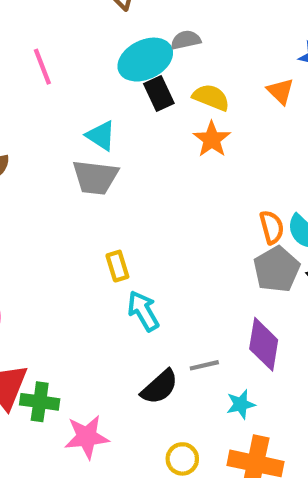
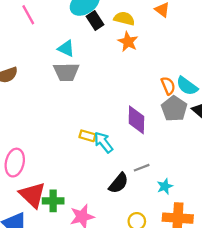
yellow rectangle: (117, 266) -> (87, 136), moved, turned -49
purple diamond: (264, 344) -> (136, 120), moved

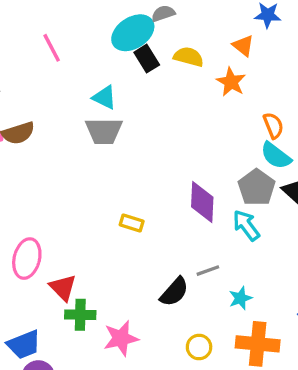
orange star: (128, 42) -> (231, 82), moved
orange semicircle: (168, 86) -> (273, 126), moved
cyan arrow: (103, 142) -> (246, 225), moved
red triangle: (32, 195) -> (63, 288), moved, size x0.7

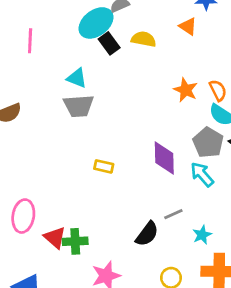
pink line: (52, 48) -> (30, 41), turned 35
orange star: (231, 82) -> (186, 90), moved
yellow rectangle: (132, 223) -> (104, 166), moved
green cross: (80, 315) -> (75, 241), moved

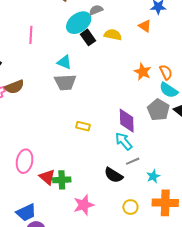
cyan arrow: (202, 174) -> (124, 141), moved
black semicircle: (147, 234) -> (114, 175), turned 84

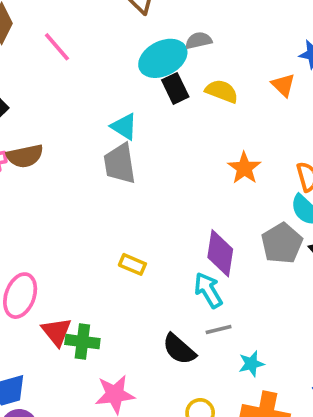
pink line: (31, 35) -> (57, 47), moved, turned -54
orange star: (143, 72) -> (244, 168), moved
gray trapezoid: (65, 82) -> (120, 164), turned 75
yellow rectangle: (83, 126) -> (132, 264), moved

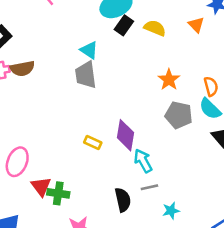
black rectangle: (175, 88) -> (124, 25), turned 60
gray pentagon: (282, 243) -> (179, 115), moved, turned -30
purple diamond: (220, 253) -> (125, 135), moved
black semicircle: (179, 349) -> (123, 200), turned -145

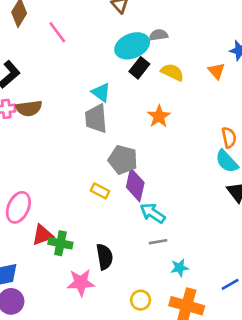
orange star: (169, 80) -> (159, 116), moved
gray pentagon: (179, 115) -> (123, 160), moved
cyan arrow: (143, 161) -> (153, 213), turned -30
red triangle: (41, 186) -> (43, 235), turned 45
black semicircle: (123, 200) -> (105, 257), moved

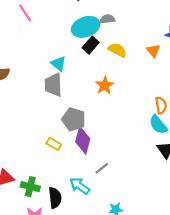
cyan arrow: (153, 213) -> (80, 186), moved
gray line: (158, 242) -> (102, 168), moved, turned -32
green cross: (60, 243) -> (30, 187), moved

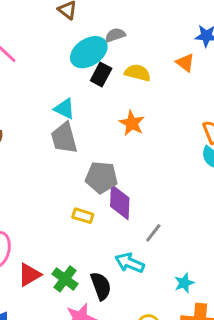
green cross: (30, 187) -> (65, 279), turned 36

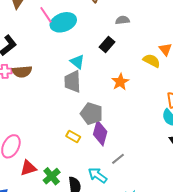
cyan ellipse: (89, 52) -> (63, 22), moved
yellow semicircle: (138, 73) -> (152, 61), moved

